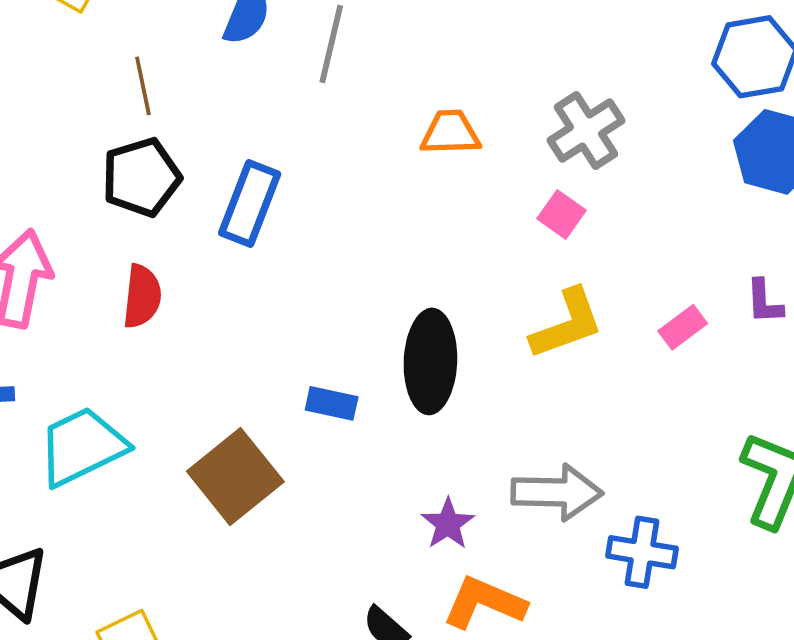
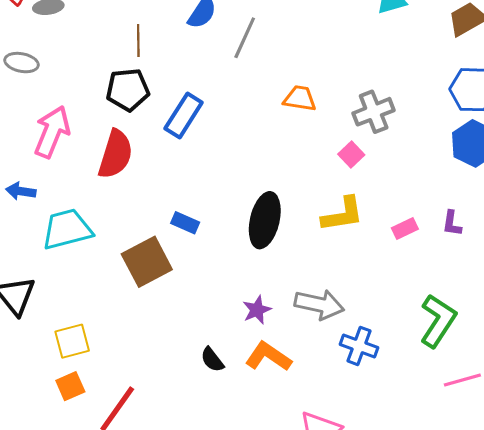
red semicircle: (142, 296) -> (115, 154), size x1.4
blue rectangle: (332, 403) -> (185, 223), moved

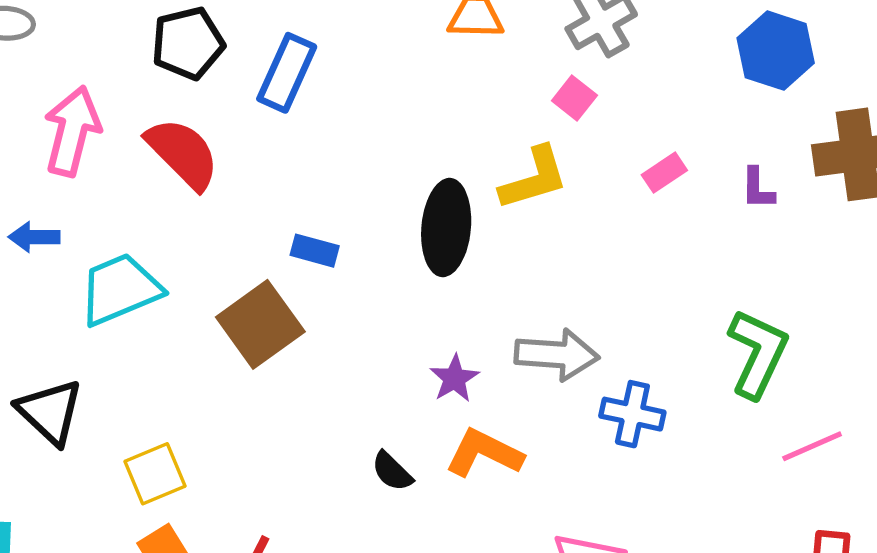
red semicircle: (115, 154) -> (183, 153), turned -54
yellow L-shape: (343, 214) -> (534, 178), moved
pink rectangle: (405, 228) -> (664, 173), moved

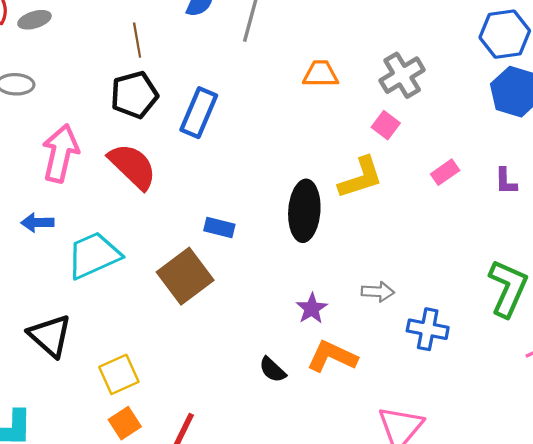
gray arrow: (557, 355) -> (378, 292), size x0.6

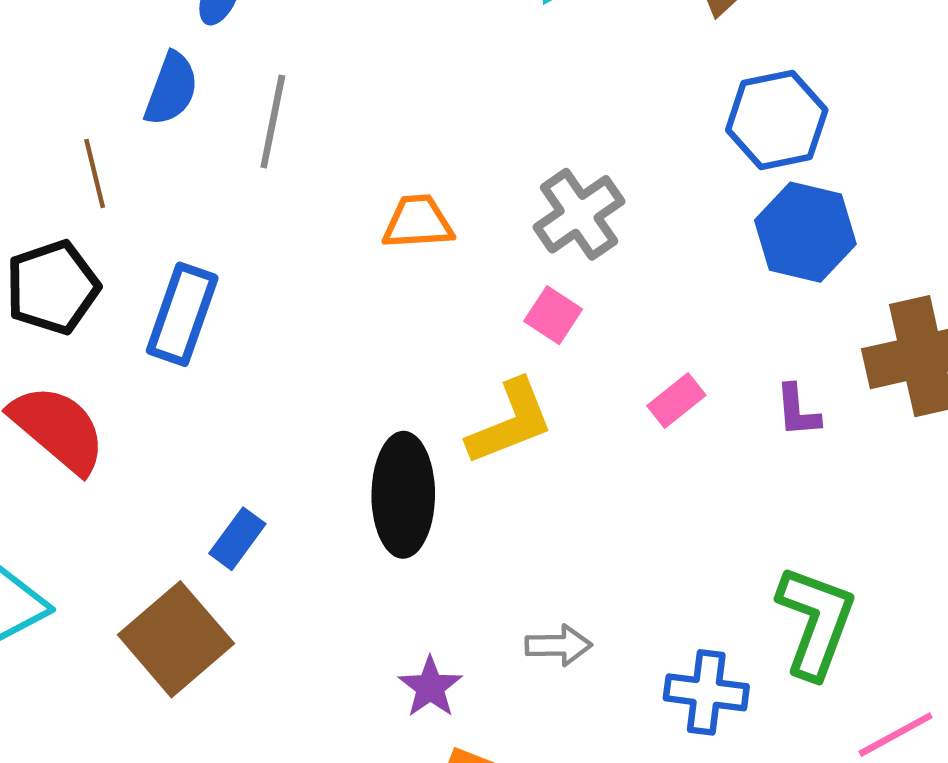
brown line: (137, 40) -> (95, 174), moved
blue rectangle: (219, 228) -> (237, 539), turned -64
blue cross: (428, 329) -> (706, 692), moved

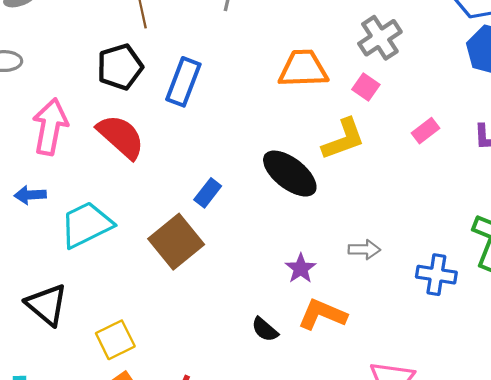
orange trapezoid: (418, 222) -> (303, 69), moved, size x1.4
black ellipse: (403, 495) -> (290, 174), turned -54

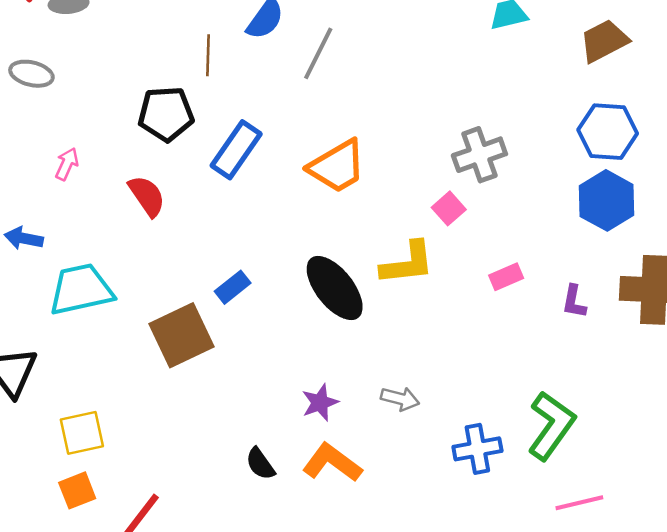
orange trapezoid: (303, 69) -> (337, 166), moved, turned 138
pink arrow: (50, 127) -> (67, 164), size x0.5
red semicircle: (121, 137) -> (147, 196), size x0.7
blue cross: (436, 275) -> (477, 449), turned -33

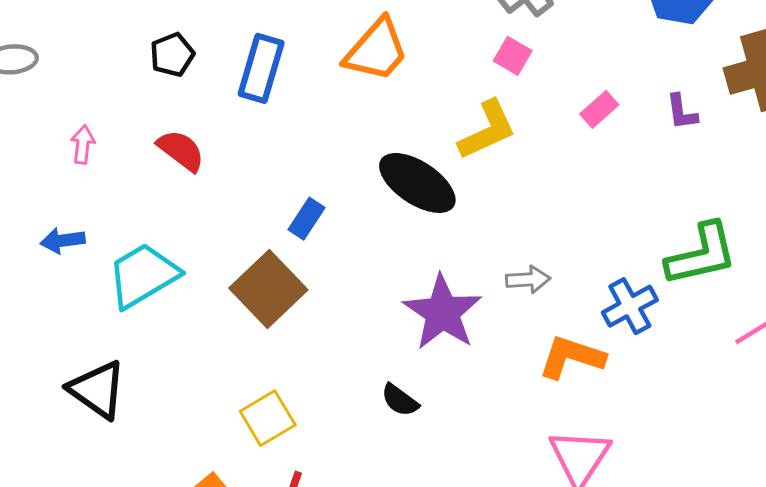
black pentagon: (166, 114) -> (172, 55), size x0.7
purple star: (320, 403) -> (443, 312), size x1.8
green L-shape: (551, 426) -> (701, 254), turned 60
yellow square: (82, 433) -> (268, 418), moved
orange L-shape: (332, 463) -> (572, 357), moved

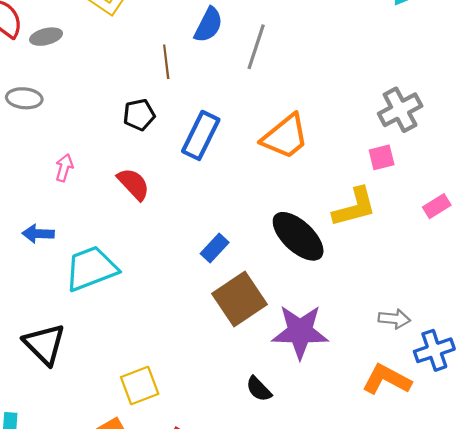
pink square: (513, 56) -> (382, 157), turned 36
gray arrow: (528, 279) -> (394, 319), moved
brown square: (268, 289) -> (239, 299), moved
purple star: (443, 312) -> (300, 332), turned 30
yellow square: (268, 418) -> (140, 386), moved

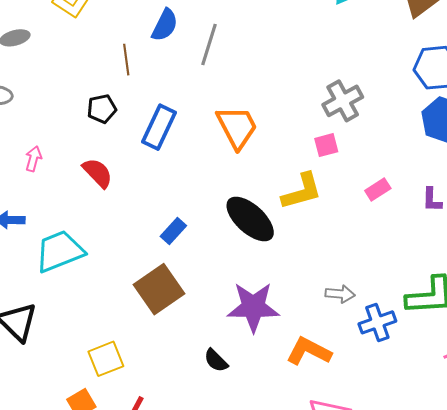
orange trapezoid: (285, 137) -> (237, 127), turned -78
brown square: (239, 299) -> (159, 289), moved
orange L-shape: (387, 379) -> (309, 351), moved

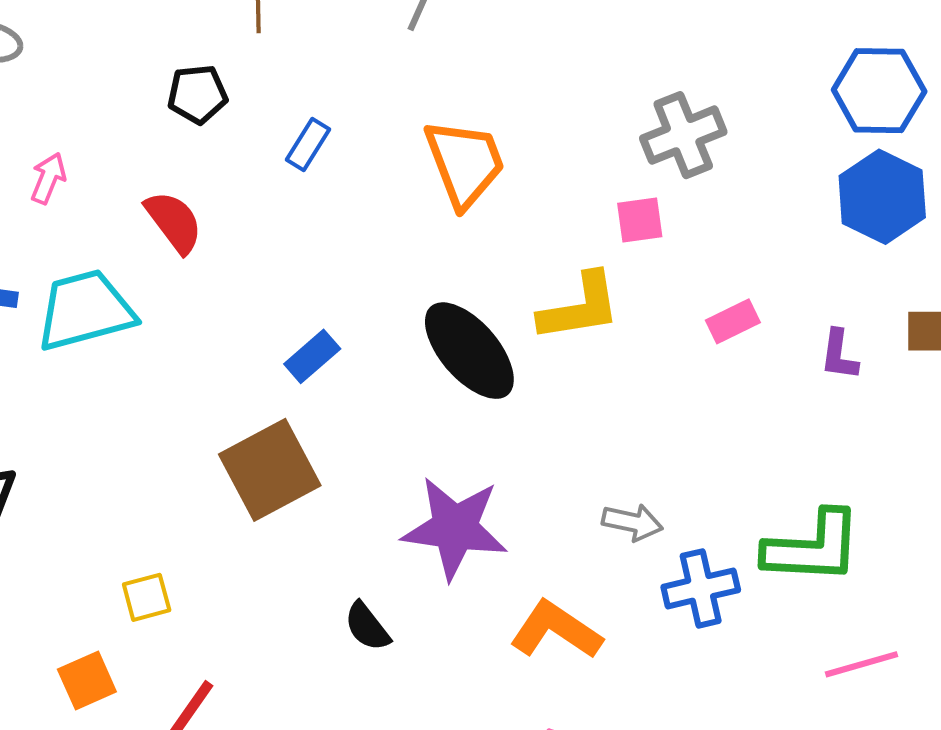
blue rectangle: (159, 127) -> (308, 144), size x0.6
cyan trapezoid: (60, 251) -> (85, 310), moved
yellow square: (106, 359) -> (147, 597), size x0.7

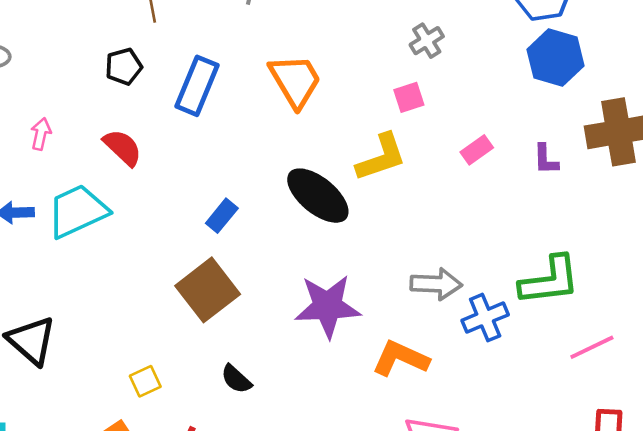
gray cross: (683, 135) -> (427, 41), size x0.7
blue rectangle: (308, 144) -> (197, 86), size x1.8
gray arrow: (632, 522) -> (436, 284), size x1.4
black semicircle: (367, 627) -> (236, 379), moved

